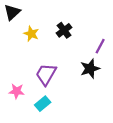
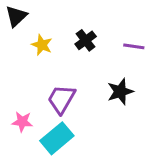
purple line: (100, 46) -> (134, 46), moved, turned 70
cyan rectangle: (43, 104) -> (57, 138), size x1.5

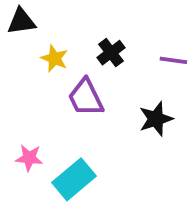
black triangle: (16, 16) -> (21, 21), turned 35
purple trapezoid: (61, 99) -> (86, 97), moved, turned -56

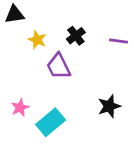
black star: (156, 119) -> (109, 106), moved
pink star: (29, 158) -> (20, 108), turned -30

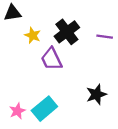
black cross: (76, 36) -> (67, 32), size x1.5
pink star: (20, 108) -> (17, 111), moved

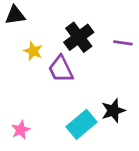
yellow star: (33, 35) -> (33, 51), moved
cyan rectangle: (44, 109) -> (81, 124), moved

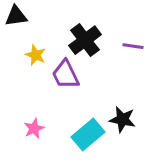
black star: (113, 111) -> (122, 119), turned 30
pink star: (21, 130) -> (34, 128), moved

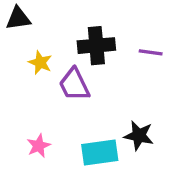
black cross: (85, 40) -> (96, 46), turned 32
cyan rectangle: (88, 134) -> (100, 153), turned 32

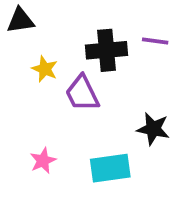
purple line: (151, 52) -> (155, 41), moved
black star: (139, 136) -> (153, 129), moved

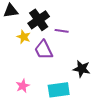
purple line: (155, 41) -> (62, 31), moved
black cross: (106, 50) -> (39, 20), moved, turned -30

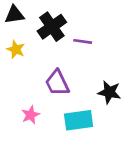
yellow star: (24, 37) -> (16, 49), moved
purple trapezoid: (44, 50) -> (57, 83), moved

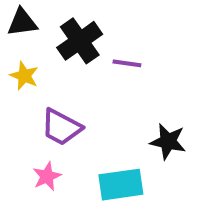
purple trapezoid: (57, 83) -> (61, 127), moved, turned -36

